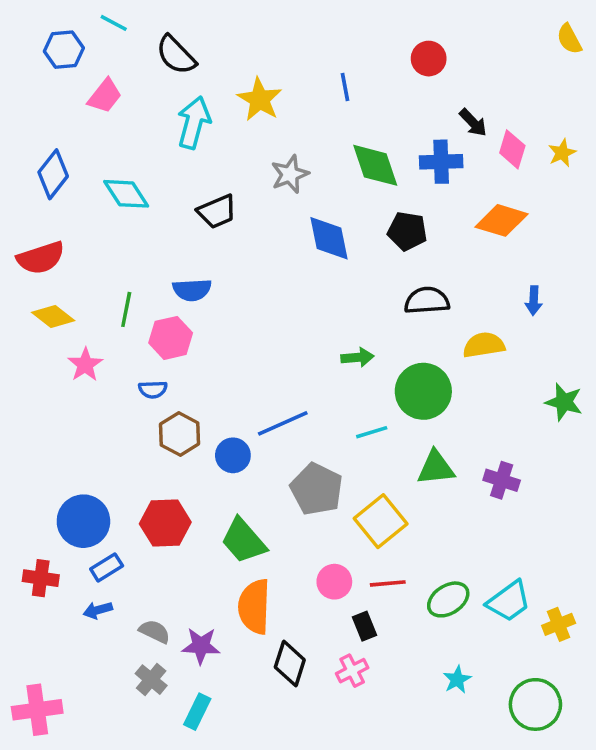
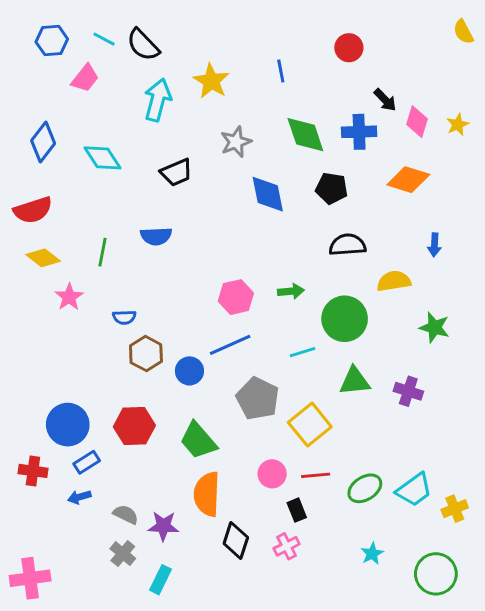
cyan line: (114, 23) -> (104, 39), moved
pink hexagon: (171, 338) -> (236, 297), moved
green star: (564, 402) -> (434, 327), moved

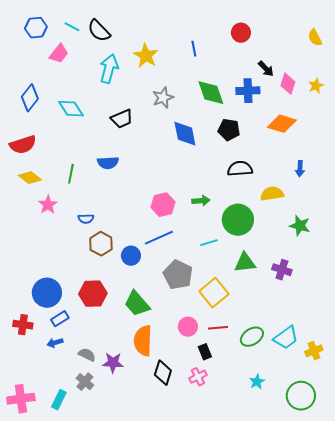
yellow semicircle: (463, 32) -> (315, 38), moved
cyan rectangle: (160, 580) -> (59, 400), moved

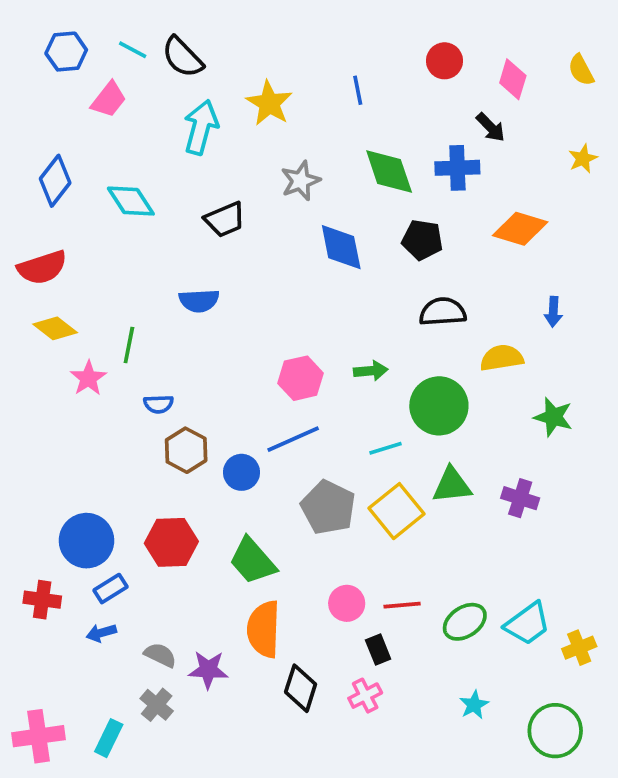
pink diamond: (288, 84) -> (513, 79), moved
green line: (71, 174) -> (129, 345), moved
yellow square: (214, 293) -> (397, 511), moved

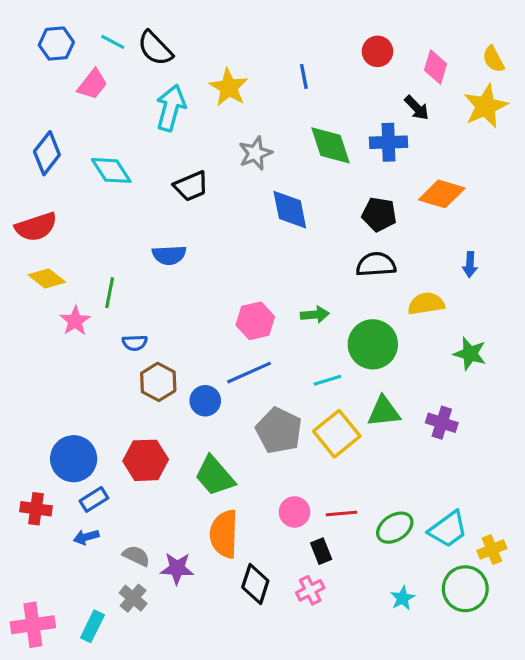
yellow star: (583, 159) -> (486, 106), moved, size x1.8
black pentagon: (422, 240) -> (379, 214), moved
green circle: (555, 731) -> (465, 589), moved

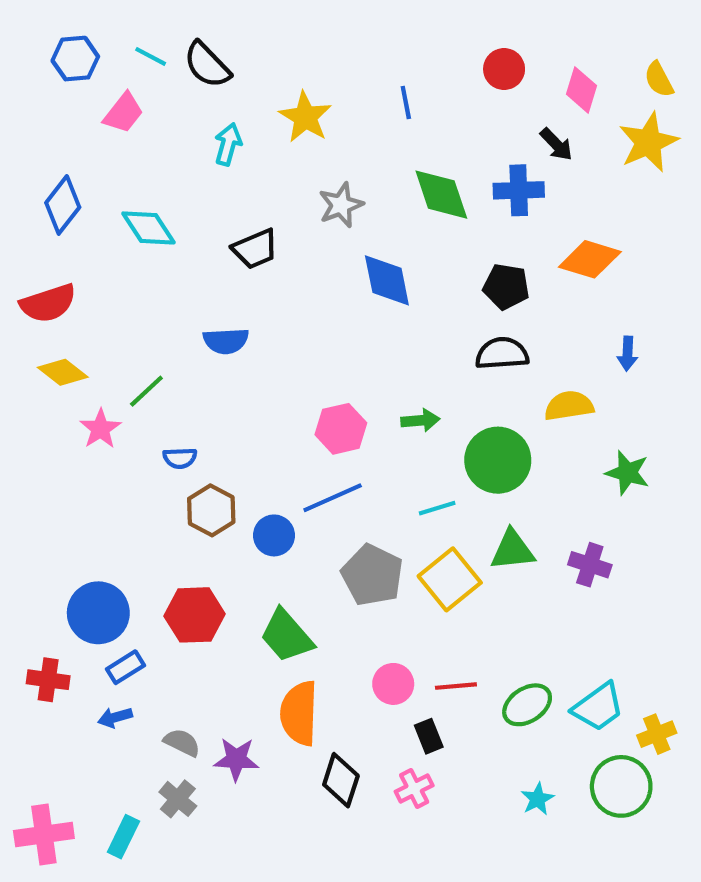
cyan arrow: (171, 108) -> (228, 144), size x0.7
green line: (110, 293) -> (146, 391), turned 36

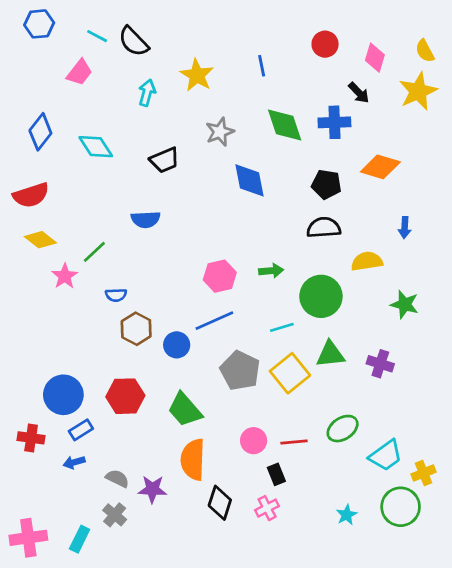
blue hexagon: (75, 59) -> (39, 24), moved
green ellipse: (527, 705) -> (343, 429), moved

